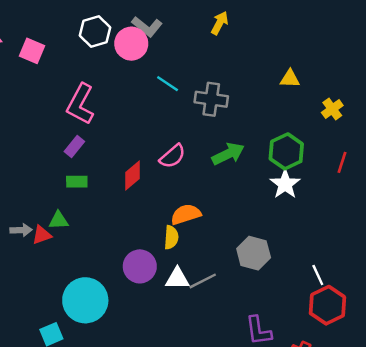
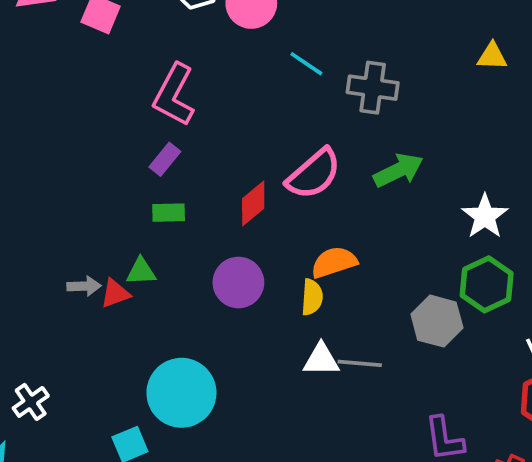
green hexagon: (286, 151) -> (487, 284), moved
pink semicircle: (172, 156) -> (314, 174), size x1.4
purple circle: (140, 266) -> (238, 282), moved
gray line: (203, 281) -> (360, 363), turned 32

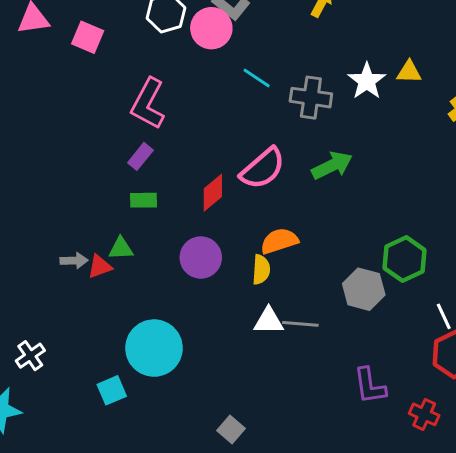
white star: (485, 216) -> (367, 81), moved

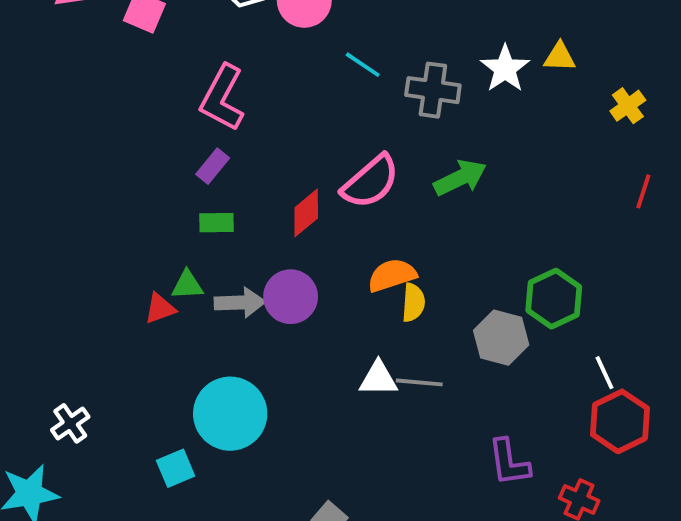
gray arrow: (74, 261) -> (240, 303), moved, size x1.4
yellow semicircle: (261, 270) -> (413, 303), moved

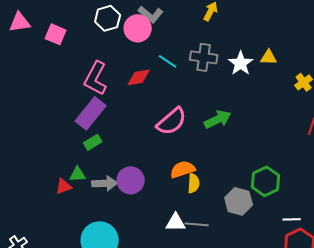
gray cross: (433, 90) -> (204, 57), moved
purple rectangle: (213, 166) -> (91, 113), size x1.8
red diamond: (306, 213) -> (139, 77), moved, turned 30
green rectangle: (217, 223) -> (93, 142), turned -30
white line: (604, 373) -> (292, 219), turned -66

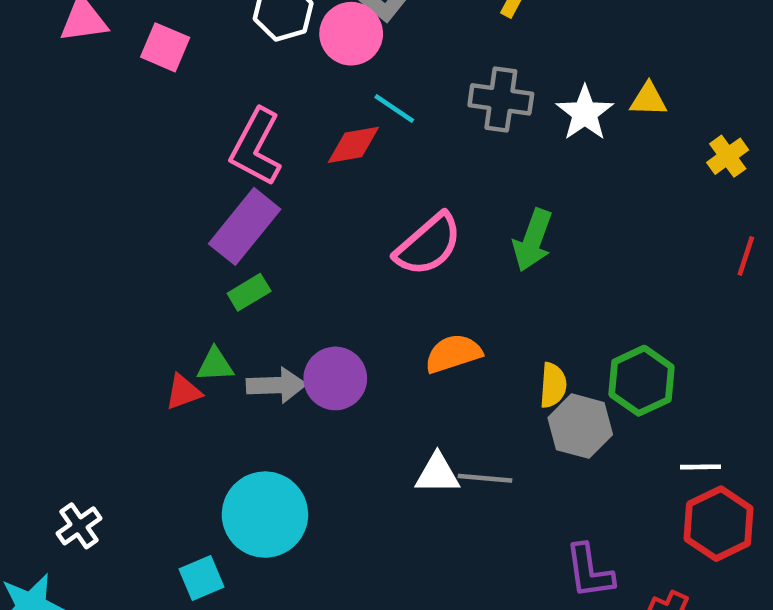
cyan line: (168, 61) -> (394, 109), moved
green arrow: (218, 119) -> (533, 240), turned 136
yellow semicircle: (194, 183) -> (553, 385), moved

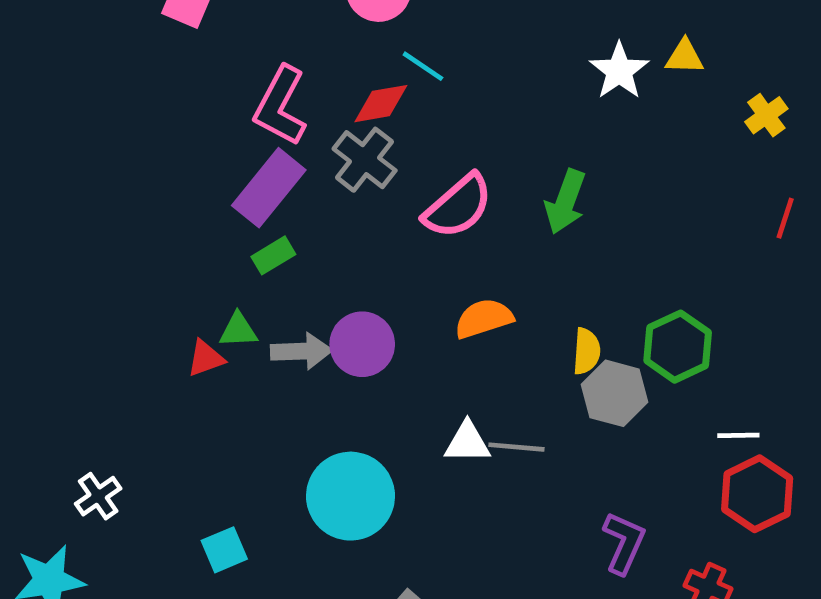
gray cross: (501, 99) -> (365, 160), moved, turned 30
cyan circle: (265, 515) -> (350, 496), moved
purple L-shape: (589, 571) -> (624, 543), turned -148

